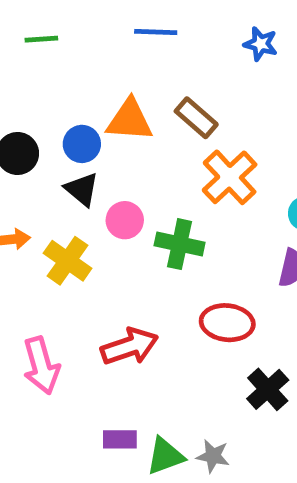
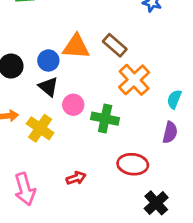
red arrow: (130, 346) -> (76, 178), size x0.6

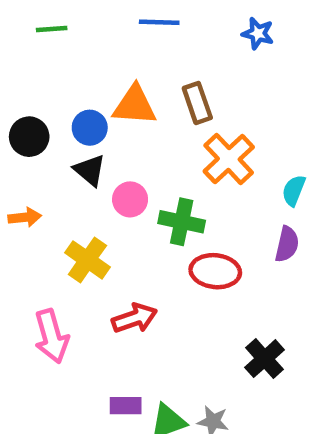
brown rectangle: (115, 45) -> (197, 103), turned 30
yellow cross: (40, 128) -> (87, 260), moved
red ellipse: (133, 164) -> (215, 271), moved
red arrow: (76, 178) -> (135, 318), size x1.4

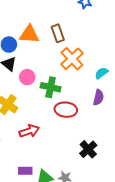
cyan semicircle: (294, 190) -> (101, 73), turned 32

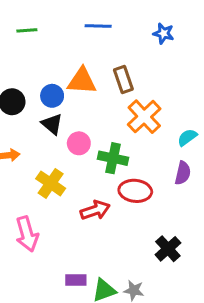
red arrow: (29, 131) -> (95, 210), moved

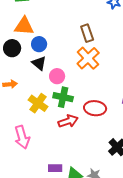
orange triangle: (82, 81) -> (24, 26), moved
orange cross: (144, 117) -> (88, 58), moved
green cross: (113, 158) -> (63, 97), moved

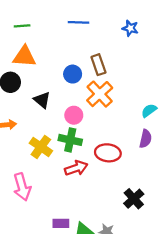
blue circle: (39, 44) -> (73, 74), moved
pink circle: (57, 76) -> (74, 115), moved

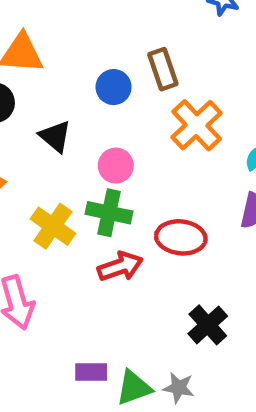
orange cross: (100, 94) -> (197, 125), moved
black cross: (134, 199) -> (208, 325), moved

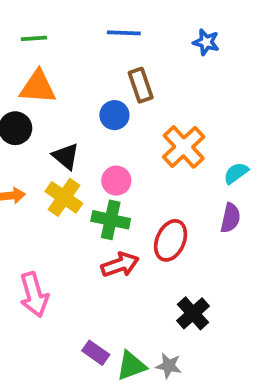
brown rectangle: (163, 69) -> (141, 85), moved
yellow cross: (53, 226) -> (64, 197), moved
red ellipse: (181, 237) -> (171, 240), turned -72
purple rectangle: (91, 372) -> (96, 353), turned 35

